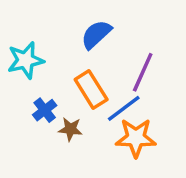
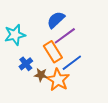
purple line: (143, 72) -> (65, 36), moved, turned 30
orange star: (136, 138) -> (58, 80), moved, turned 30

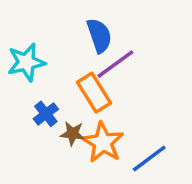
blue semicircle: (56, 20) -> (99, 36), turned 114
blue line: (72, 63) -> (149, 159), moved

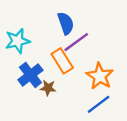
blue cross: (46, 114) -> (30, 75), size x1.5
orange star: (103, 142) -> (100, 76), moved

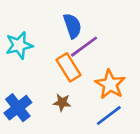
blue cross: (30, 75) -> (18, 108), moved
brown star: (48, 88) -> (62, 102), moved

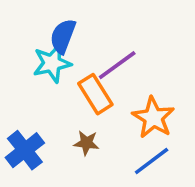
blue semicircle: (72, 26) -> (63, 36), moved, turned -140
cyan star: (19, 45) -> (52, 63), moved

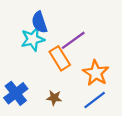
blue semicircle: (63, 36) -> (39, 22), turned -40
brown star: (86, 143) -> (54, 98), moved

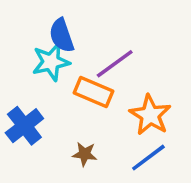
orange rectangle: (60, 58) -> (93, 92), turned -35
blue cross: (16, 93) -> (24, 126), moved

